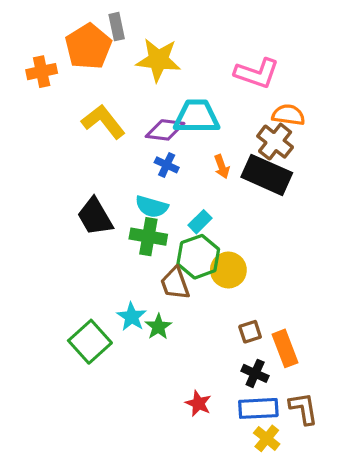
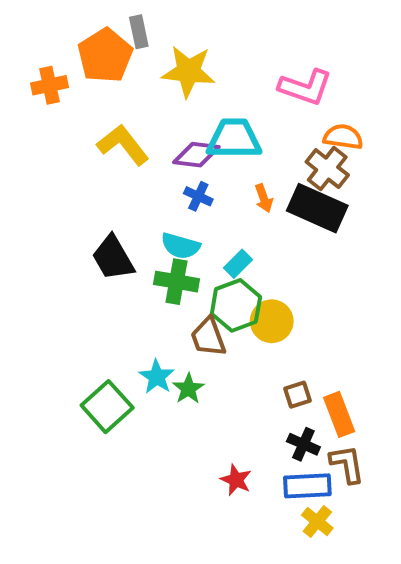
brown L-shape: (303, 408) -> (347, 464), moved

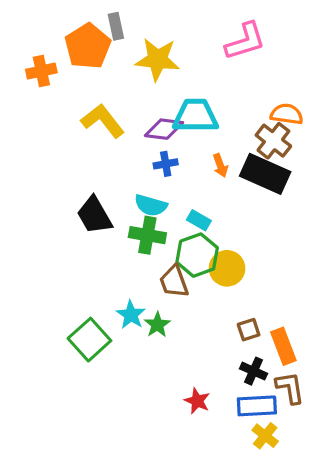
pink L-shape: (305, 87) -> (245, 41), moved, turned -36
blue cross: (198, 196) -> (166, 164), turned -35
cyan rectangle: (238, 264) -> (199, 220), turned 75

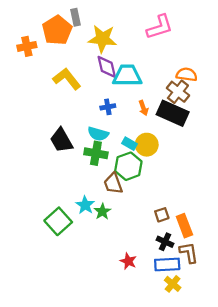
purple diamond: (164, 129) -> (107, 67), moved, turned 70
yellow circle: (227, 268) -> (147, 145), moved

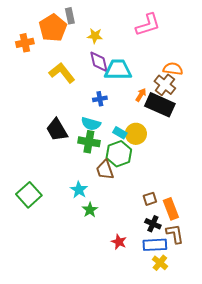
yellow star: (102, 39) -> (95, 36), size x0.6
orange arrow: (143, 108) -> (141, 95), moved, turned -128
green star: (102, 212) -> (90, 210), moved
green square: (58, 221) -> (29, 195), moved

